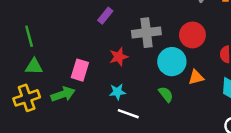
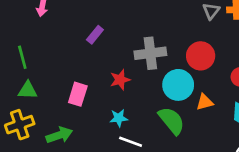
purple rectangle: (105, 16) -> (95, 35), moved
green arrow: (63, 94) -> (59, 135), moved
green semicircle: (166, 94) -> (172, 121), size x1.6

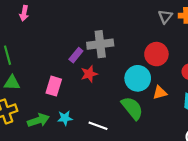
purple rectangle: (95, 35) -> (76, 55), moved
gray cross: (150, 53) -> (100, 44), moved
cyan star: (119, 118) -> (65, 118), moved

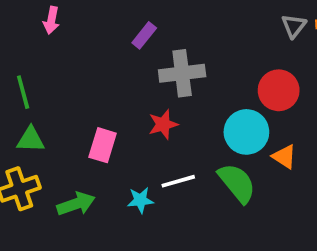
purple rectangle: (76, 55) -> (144, 35), moved
orange triangle: (160, 93) -> (284, 157), turned 48
cyan star: (65, 118) -> (140, 200), moved
white line: (98, 126) -> (178, 181), moved, turned -36

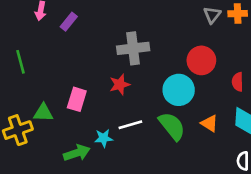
purple rectangle: (144, 35) -> (69, 22), moved
green triangle: (31, 140) -> (43, 113), moved
orange triangle: (284, 157) -> (209, 123), moved
green arrow: (76, 204) -> (77, 153), moved

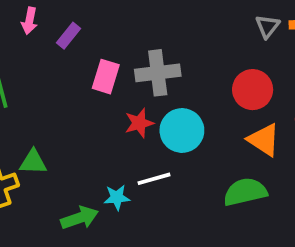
cyan circle: (179, 90) -> (182, 130), moved
pink rectangle: (77, 99) -> (106, 77), moved
orange triangle: (209, 123) -> (264, 140), moved, size x1.4
green semicircle: (172, 126) -> (245, 192), moved, turned -64

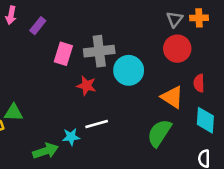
red circle: (253, 90) -> (177, 49), moved
red star: (139, 123) -> (86, 86), turned 30
cyan circle: (182, 130) -> (129, 70), moved
green semicircle: (245, 192) -> (159, 133), turned -44

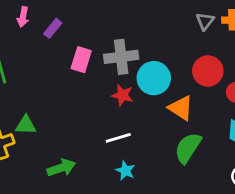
red circle: (177, 49) -> (208, 71), moved
red star: (86, 86) -> (122, 95), moved
orange triangle: (172, 97) -> (181, 108), moved
cyan star: (71, 137) -> (125, 171), moved, turned 30

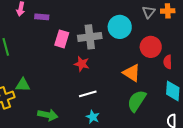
purple rectangle: (53, 28) -> (42, 17), turned 56
cyan circle: (154, 78) -> (120, 27), moved
red star: (122, 95) -> (82, 64), moved
green arrow: (61, 168) -> (48, 115), turned 30

